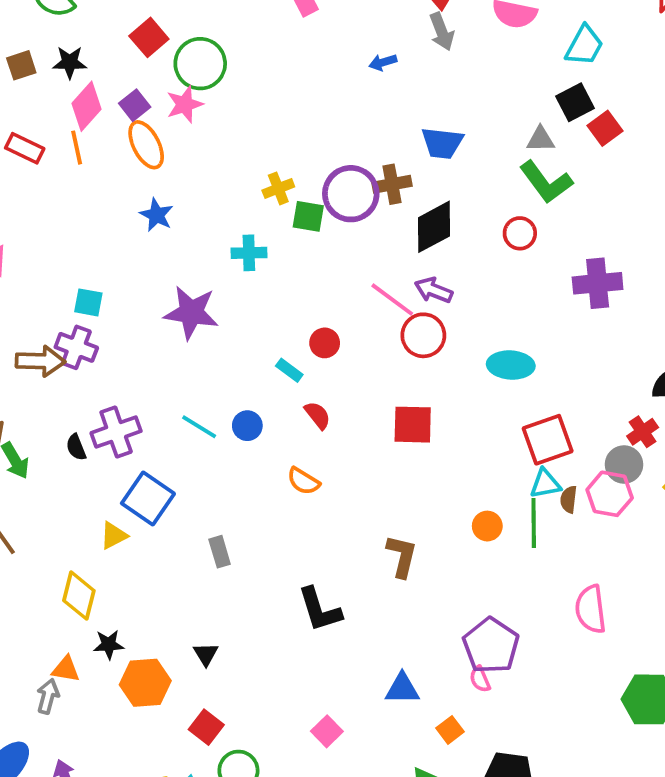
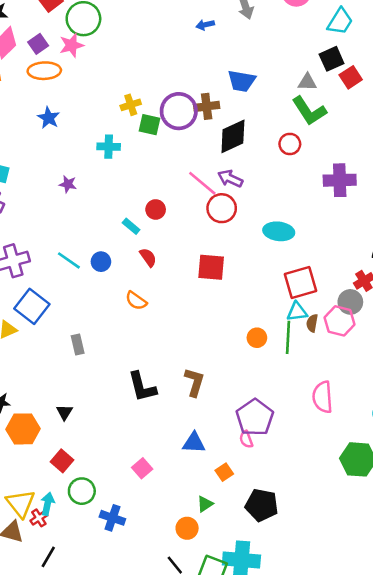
orange ellipse: (146, 145) -> (44, 71), turned -68
purple star: (191, 313) -> (68, 184), size x0.5
brown L-shape: (402, 556) -> (194, 382), moved

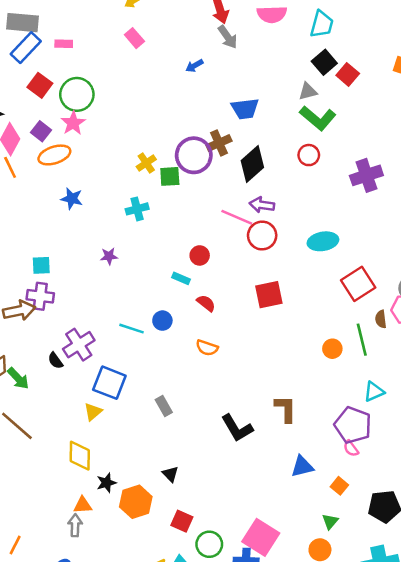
cyan triangle: (297, 312) -> (374, 392), moved
pink square: (142, 468) -> (261, 537), moved, size x1.8

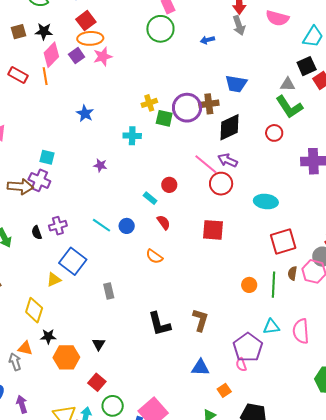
green circle: (77, 94) -> (160, 29), moved
orange ellipse: (54, 155) -> (90, 38), moved
purple cross: (79, 345) -> (58, 226), size x0.7
gray arrow: (75, 525) -> (15, 362), turned -36

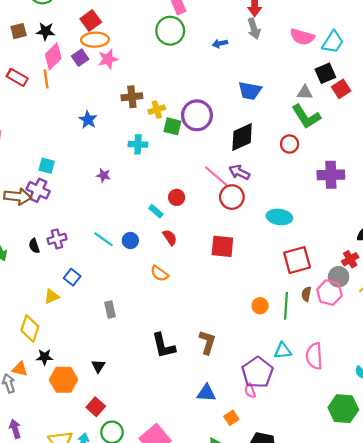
pink semicircle: (277, 18) -> (302, 37), moved
brown cross: (209, 104) -> (132, 97), moved
blue square: (73, 261) -> (72, 277), size x0.6

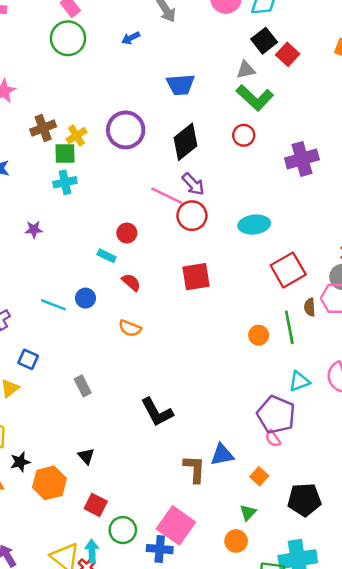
green square: (172, 126) -> (65, 154), moved
purple arrow: (239, 172) -> (193, 184), turned -144
brown L-shape: (207, 342) -> (195, 469), moved

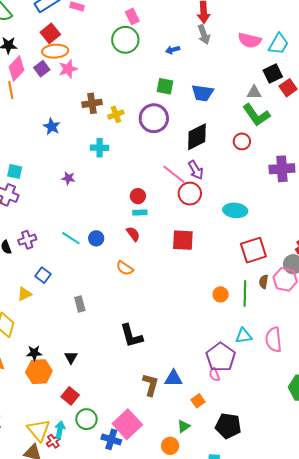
green square: (65, 154) -> (165, 86), moved
cyan rectangle: (107, 256) -> (140, 213), moved, turned -40
black star: (20, 462) -> (34, 353), moved

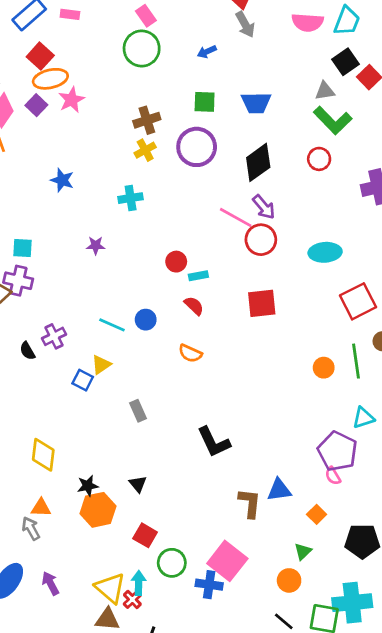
brown cross: (92, 103) -> (147, 120), moved
red circle: (138, 196) -> (176, 262), moved
yellow triangle: (24, 294) -> (101, 365), moved

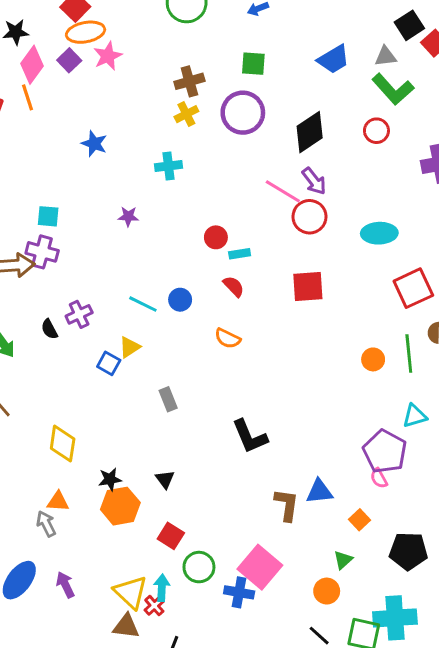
blue trapezoid: (256, 103) -> (334, 59), moved, turned -32

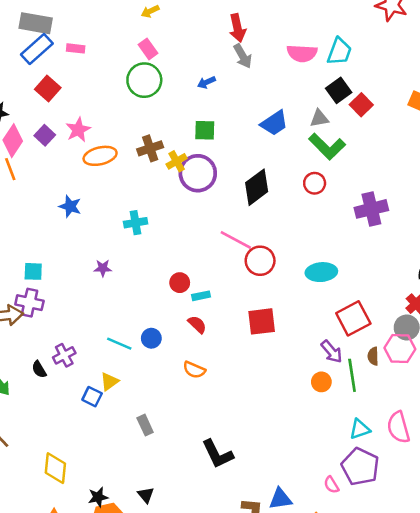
orange ellipse: (86, 32) -> (100, 156), moved
yellow cross: (186, 114) -> (177, 161), moved
purple arrow: (314, 181) -> (332, 352), moved
purple pentagon: (385, 452) -> (360, 467), moved

